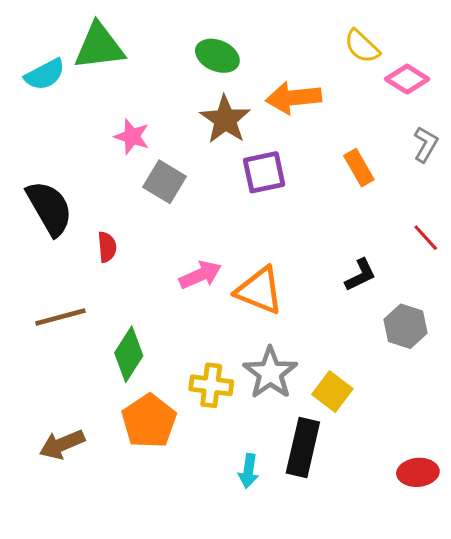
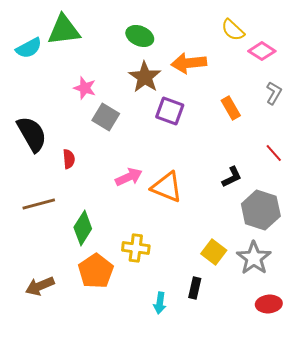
purple square: (264, 172) -> (170, 111), turned 32
gray hexagon: (406, 326) -> (261, 210), size x1.4
gray star: (270, 373) -> (254, 258), moved
black rectangle: (303, 448) -> (195, 288), size x0.6

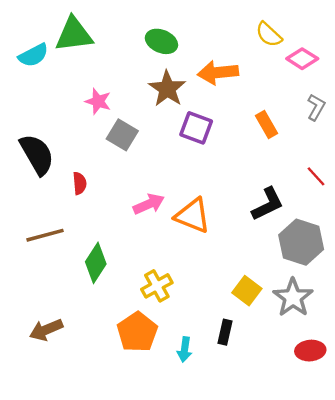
black L-shape: (232, 177) -> (268, 204), size x1.4
yellow cross: (136, 248) -> (157, 286), turned -36
orange pentagon: (96, 271) -> (137, 332), moved

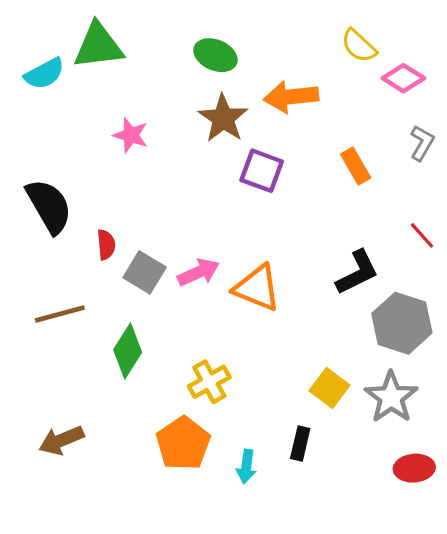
gray square: (122, 135) -> (145, 272), moved

